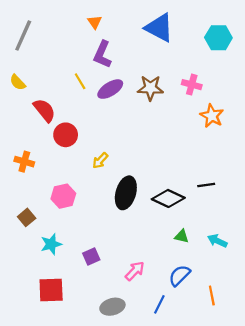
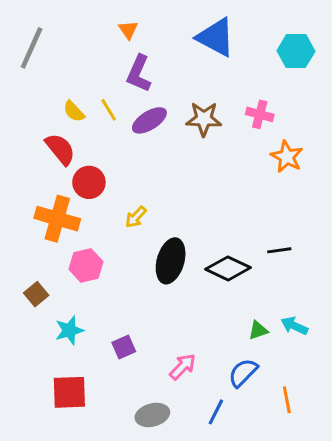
yellow semicircle: (18, 82) -> (74, 111), moved
orange cross: (24, 162) -> (57, 219), moved, size x1.6
green triangle: (182, 236) -> (258, 330), moved, turned -32

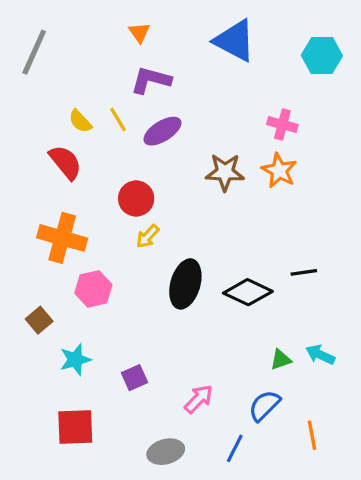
purple L-shape: (139, 74) -> (151, 80), turned 81
brown star: (204, 119) -> (225, 172), moved
orange star: (287, 157) -> (279, 171), moved
red circle: (89, 182) -> (136, 198), moved

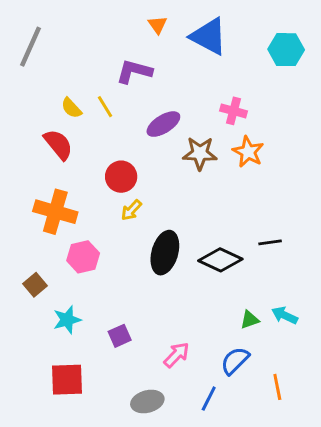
orange triangle: (139, 32) -> (158, 25), moved
pink cross: (282, 124) -> (234, 111), moved
purple ellipse: (162, 131) -> (163, 124), moved

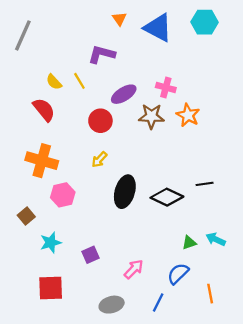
cyan hexagon: (286, 50) -> (205, 22), moved
pink cross: (234, 111) -> (166, 87), moved
red circle: (121, 177) -> (100, 121), moved

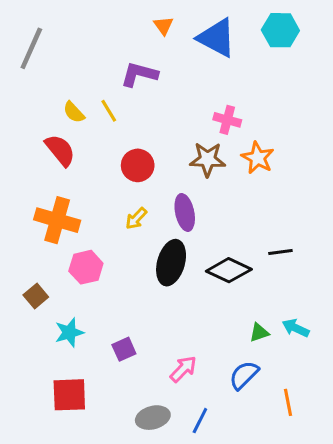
purple ellipse: (124, 94) -> (185, 212), moved, turned -70
blue line: (158, 302) -> (200, 421), moved

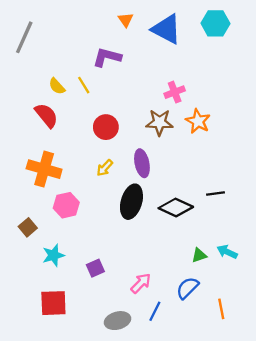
pink cross: (227, 120) -> (175, 92), turned -36
blue line: (200, 421) -> (155, 311), moved

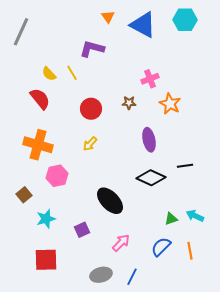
brown star: (159, 122) -> (129, 103), moved, size x0.6
purple ellipse: (142, 163) -> (149, 140), moved
black ellipse: (131, 202) -> (110, 201), moved, turned -60
orange line: (221, 309) -> (190, 251), moved
blue line: (155, 311) -> (132, 277), moved

